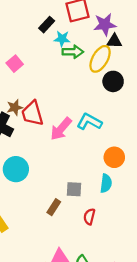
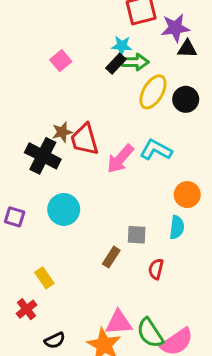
black rectangle: (47, 25) -> (116, 64), moved
yellow ellipse: (100, 59) -> (153, 92), moved
pink square: (15, 64) -> (61, 61), moved

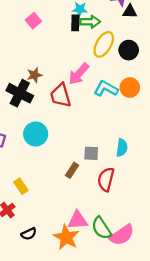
black rectangle: (116, 64) -> (75, 23), turned -42
red trapezoid: (85, 140) -> (61, 95), moved
pink arrow: (120, 159) -> (79, 74), moved
orange circle: (187, 195) -> (130, 87), moved
red semicircle: (156, 269) -> (106, 179), size x1.5

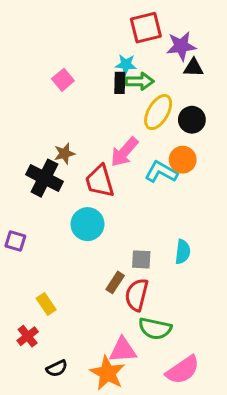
orange circle: (130, 87) -> (183, 160), moved
cyan circle: (36, 134) -> (87, 224), moved
red semicircle: (106, 179) -> (137, 295), moved
green semicircle: (101, 228) -> (155, 329), moved, turned -45

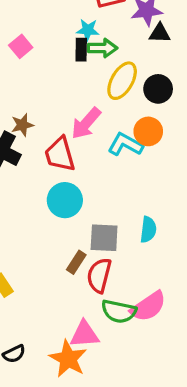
cyan circle: (87, 224) -> (65, 200), moved
gray square: (141, 259) -> (104, 238), size x1.4
pink semicircle: (183, 370) -> (148, 306), moved

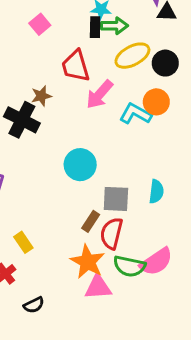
yellow ellipse: (122, 81) -> (132, 56), turned 32
red trapezoid: (60, 154) -> (76, 66), moved
orange star: (68, 359) -> (88, 262), moved

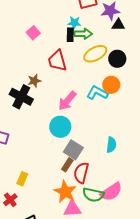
pink arrow: (100, 94) -> (67, 101), moved
gray square: (116, 199) -> (73, 150), moved, turned 30
yellow rectangle: (23, 242) -> (22, 179), turned 56

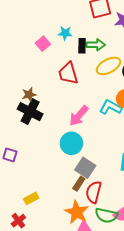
cyan star: (74, 23) -> (65, 33), moved
brown star: (34, 81) -> (29, 95), moved
yellow rectangle: (22, 179) -> (31, 198), turned 40

